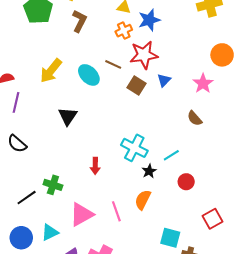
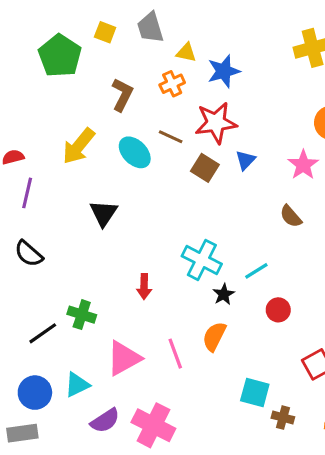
brown L-shape: (79, 21) -> (122, 95), moved
orange cross: (124, 31) -> (172, 84), moved

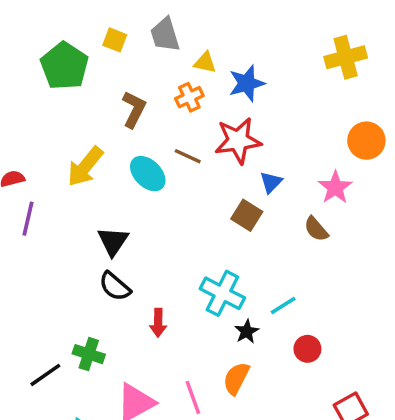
brown square: (205, 168) -> (247, 215), moved
brown semicircle: (291, 216) -> (316, 229), moved
black semicircle: (29, 254) -> (115, 286), moved

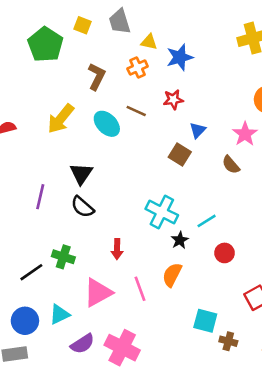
red star: (238, 141) -> (173, 99), size x0.6
purple line: (28, 219) -> (40, 197), moved
red arrow: (158, 323) -> (117, 249), moved

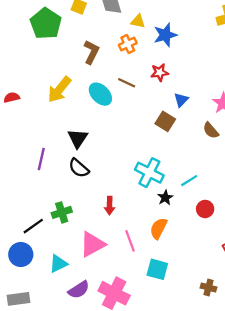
green cross: (63, 257) -> (62, 212), turned -36
blue circle: (25, 321) -> (21, 254), moved
cyan square: (205, 321) -> (157, 269), moved

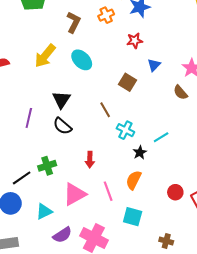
brown line: (127, 83) -> (105, 110), moved, turned 35
brown square: (165, 121) -> (128, 82), moved
cyan cross: (149, 173) -> (125, 130), size x0.7
red circle: (205, 209) -> (175, 192), moved
brown cross: (208, 287) -> (166, 241), moved

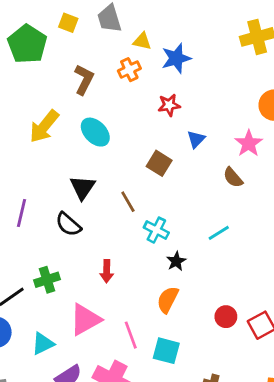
black triangle: (61, 100) -> (82, 187), moved
cyan line: (161, 137) -> (219, 233), moved
pink line: (108, 191) -> (131, 335), moved

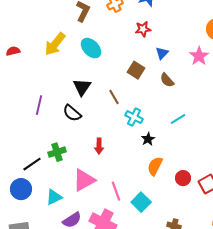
brown semicircle: (233, 178) -> (167, 80), moved
orange semicircle: (168, 300) -> (155, 166), moved
cyan square: (166, 351) -> (141, 202), turned 30

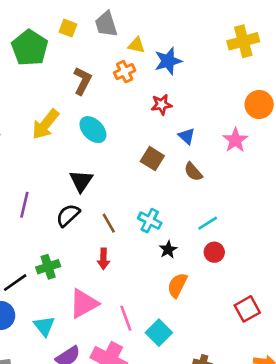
blue triangle: (162, 53) -> (187, 136), turned -32
brown line: (114, 97) -> (109, 223), moved
black semicircle: (72, 113) -> (68, 215), turned 96
red circle: (183, 178) -> (214, 252), moved
cyan triangle: (54, 197) -> (44, 326), turned -42

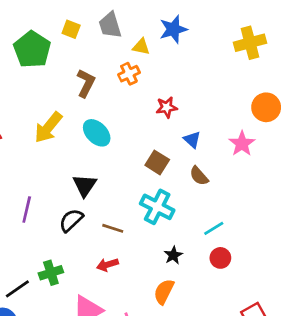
blue star: (168, 61) -> (173, 29), moved
cyan cross: (150, 221) -> (157, 207), moved, size x1.4
brown line: (109, 223) -> (113, 228), turned -42
red arrow: (104, 259) -> (107, 265), turned 72
orange semicircle: (177, 285) -> (164, 292), moved

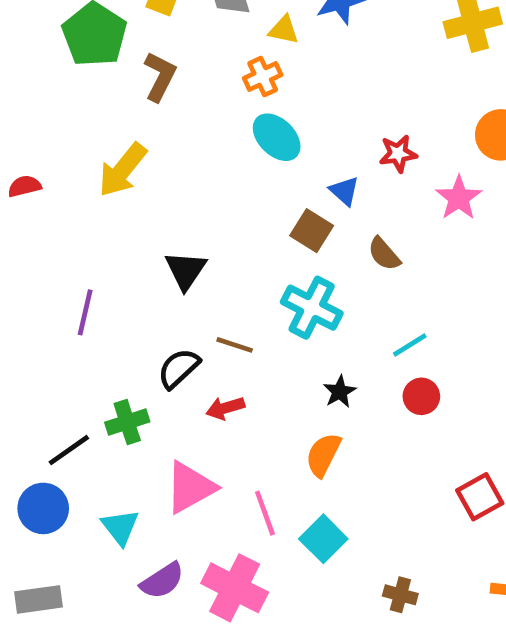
brown L-shape: (86, 83) -> (160, 77), moved
red star: (167, 107) -> (398, 154), moved
cyan ellipse: (97, 133) -> (277, 137), moved
blue triangle: (192, 140) -> (344, 191), moved
black semicircle: (71, 220) -> (179, 368), moved

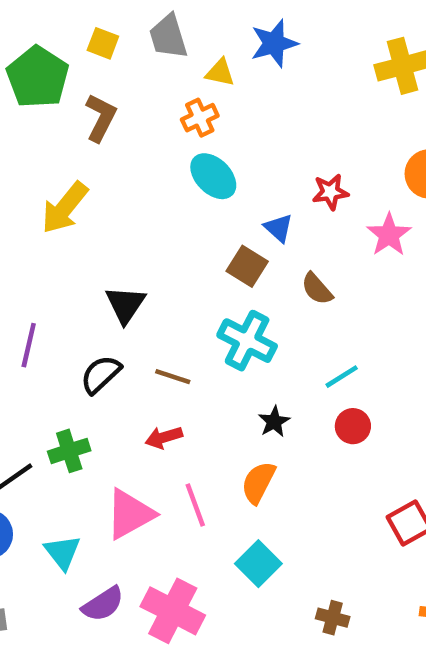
black semicircle: (179, 368) -> (101, 374), moved
pink line: (265, 513) -> (195, 505), moved

